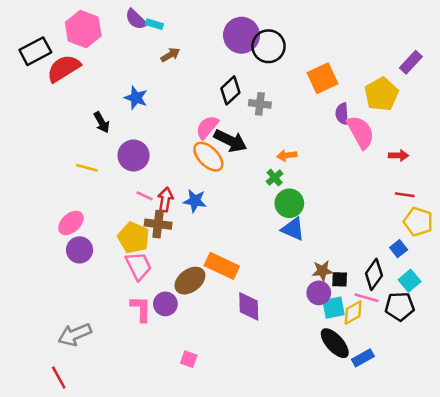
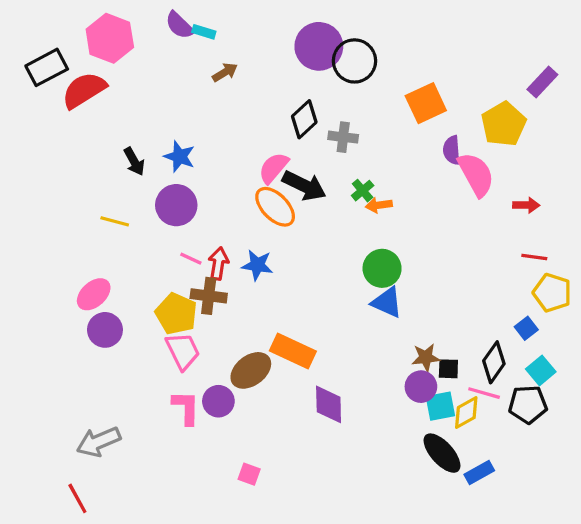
blue star: (136, 98) -> (180, 157), moved
green cross: (275, 178) -> (363, 191), moved

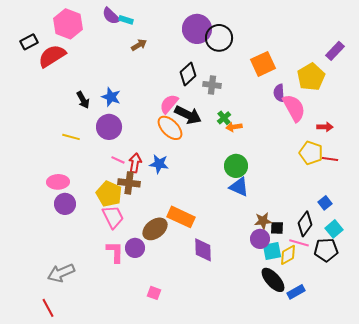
black rectangle: (47, 67) -> (29, 42), size x0.7
yellow pentagon: (552, 293) -> (311, 153), moved
pink ellipse: (94, 294) -> (58, 182), turned 40

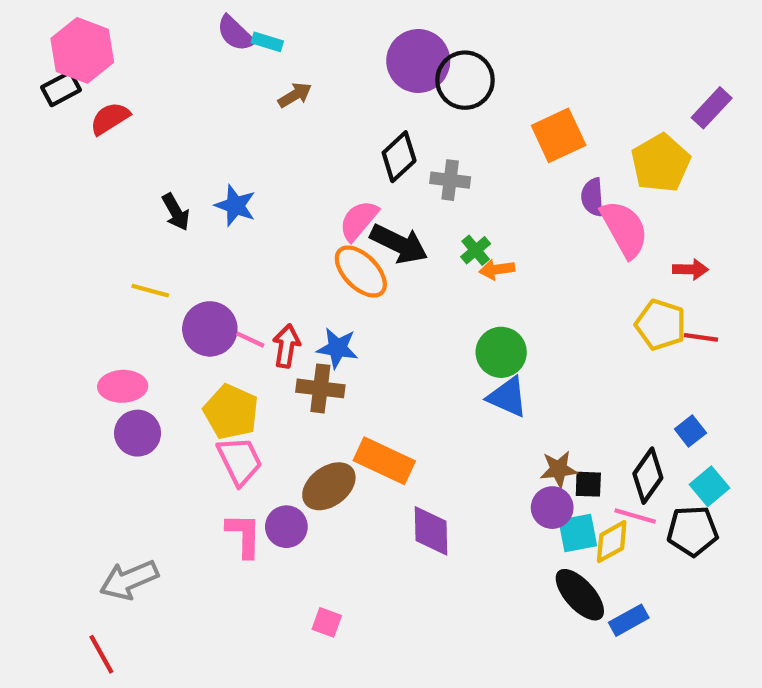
pink hexagon: (68, 24) -> (82, 50), moved
red semicircle: (52, 56) -> (110, 118), size x0.7
purple circle: (109, 127) -> (210, 329), moved
brown cross: (129, 183) -> (320, 388), moved

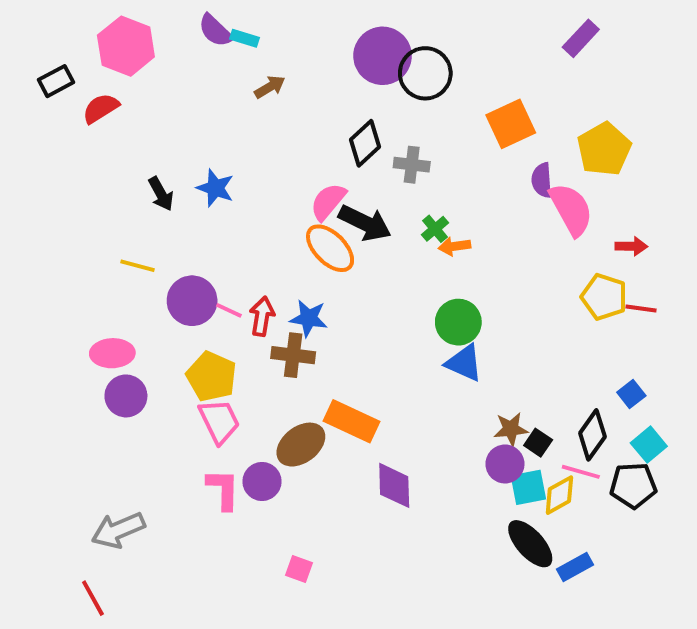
pink hexagon: (82, 50) -> (126, 46), moved
purple rectangle: (712, 108) -> (581, 38), moved
black square: (588, 484) -> (538, 443), turned 32

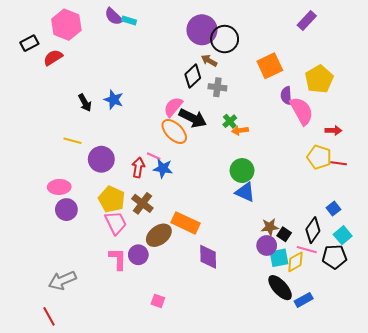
brown arrow: (270, 87) -> (209, 61), moved, turned -119
pink line: (229, 310) -> (154, 156), moved
brown cross: (293, 355) -> (142, 203), moved, turned 30

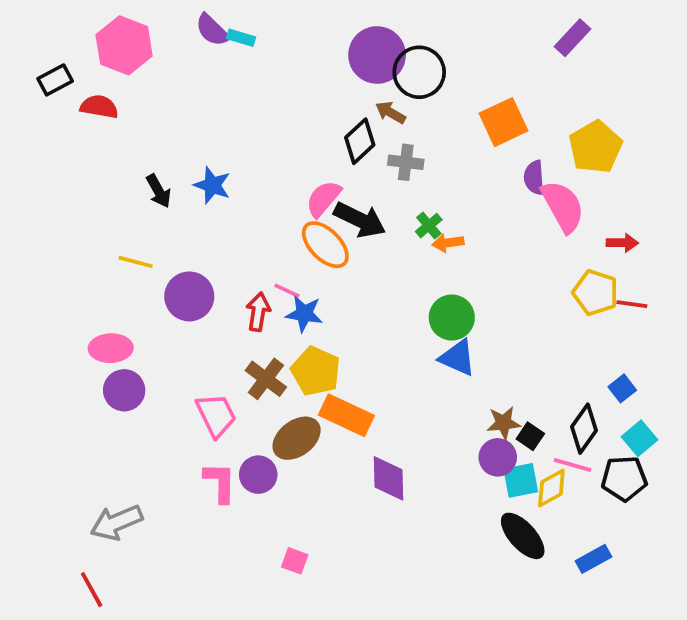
red semicircle: (53, 58) -> (99, 107), turned 42
yellow pentagon: (112, 199) -> (316, 371), moved
blue rectangle: (304, 300) -> (594, 559), moved

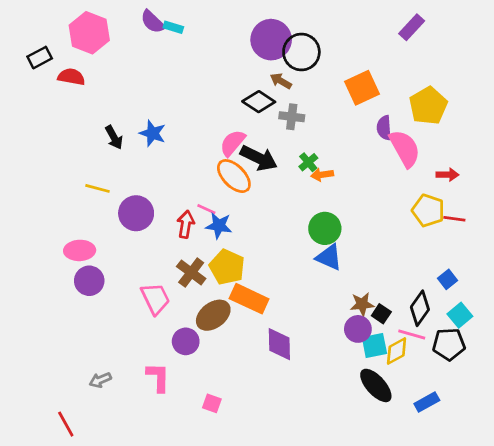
black diamond: (360, 141) -> (259, 102), turned 76
pink L-shape: (220, 482) -> (158, 377), moved
gray arrow: (116, 523) -> (100, 380), moved, size x0.6

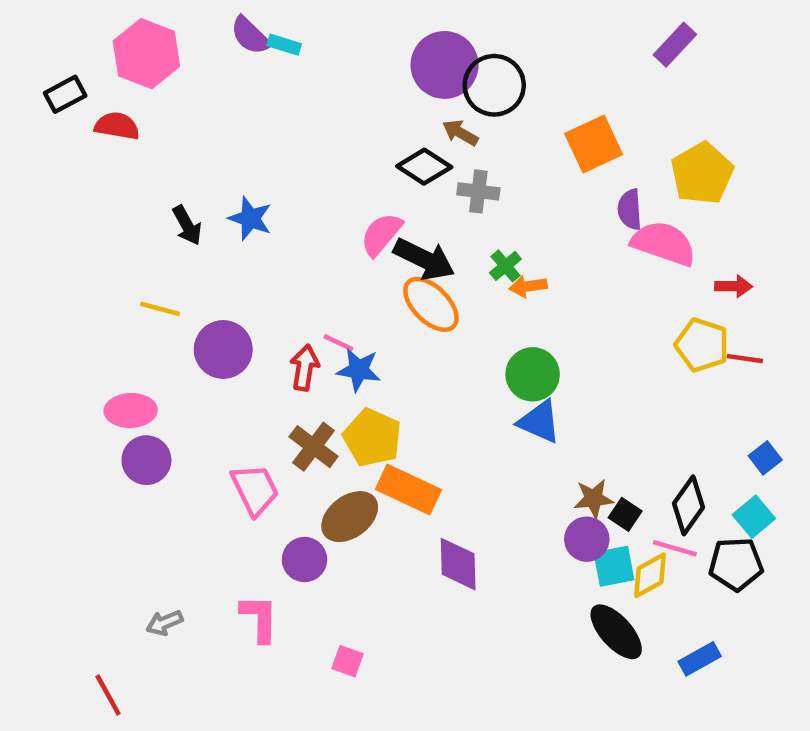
pink semicircle: (405, 148) -> (664, 243), turned -42
orange ellipse: (234, 176) -> (431, 304), moved
blue square: (447, 279) -> (765, 458), moved

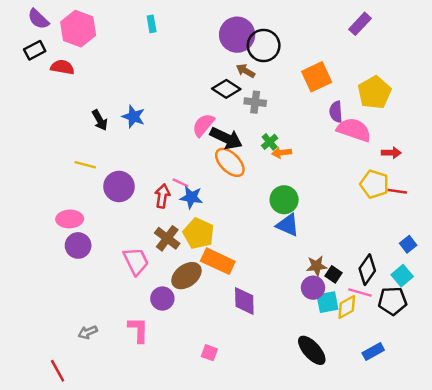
purple semicircle: (250, 36) -> (38, 19), moved
cyan rectangle: (284, 45) -> (152, 24), turned 63
black ellipse: (616, 632) -> (312, 350), moved
pink square: (347, 661) -> (209, 353), moved

